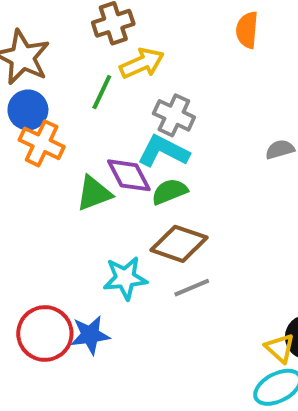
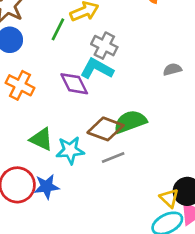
orange cross: (42, 143) -> (20, 85), moved
green semicircle: (170, 192) -> (130, 122), moved, size x1.4
green triangle: (94, 193) -> (41, 139), moved, turned 45

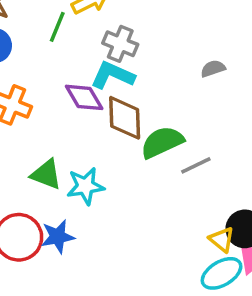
brown diamond: (106, 129) -> (125, 118), moved, turned 72
gray line: (113, 157) -> (196, 165), moved

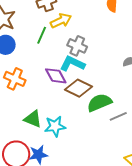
brown diamond: (125, 118) -> (78, 88), turned -64

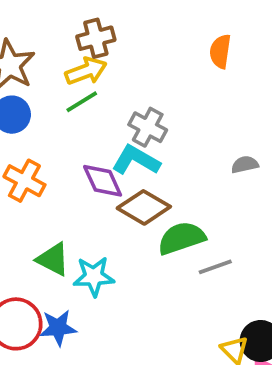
yellow arrow: (61, 21) -> (86, 71), moved
green line: (42, 35) -> (82, 102), turned 30

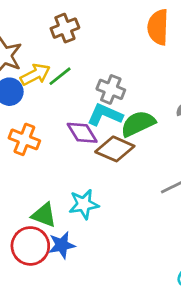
orange semicircle: (220, 51) -> (158, 27), size x1.4
yellow arrow: (86, 71) -> (35, 75), moved
green semicircle: (181, 238) -> (138, 124), moved
green triangle: (53, 259) -> (44, 215), moved

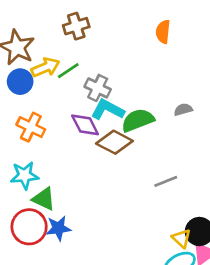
orange semicircle: (158, 27) -> (163, 32), size x0.7
gray cross: (111, 89) -> (98, 88), moved
cyan star: (84, 204) -> (24, 175), moved

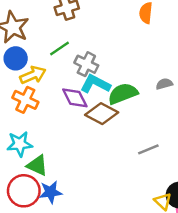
yellow arrow: (45, 67) -> (33, 75), moved

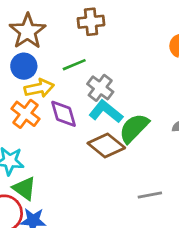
green semicircle: (123, 94) -> (134, 128), turned -36
purple diamond: (75, 98) -> (64, 114), moved

